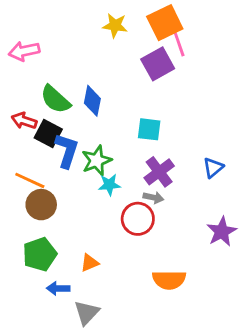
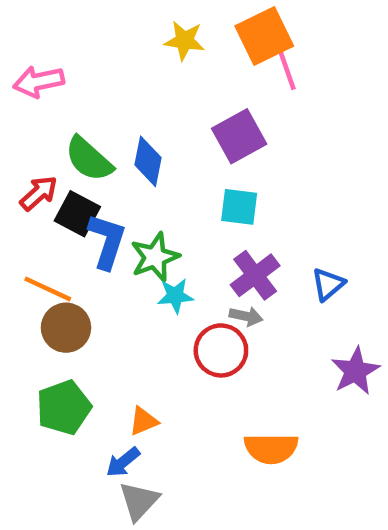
purple square: (158, 64) -> (239, 136), moved
red arrow: (24, 121) -> (39, 193), turned 120
blue triangle: (213, 168) -> (328, 284), moved
blue arrow: (58, 288) -> (123, 462), moved, turned -40

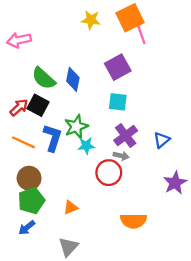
red arrow: (39, 193) -> (19, 107), moved
blue L-shape: (107, 241) -> (53, 138), moved
brown circle: (66, 328) -> (29, 178), moved
blue arrow: (123, 462) -> (27, 228), moved

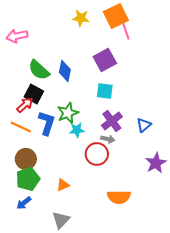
red arrow: (19, 107) -> (25, 105), moved

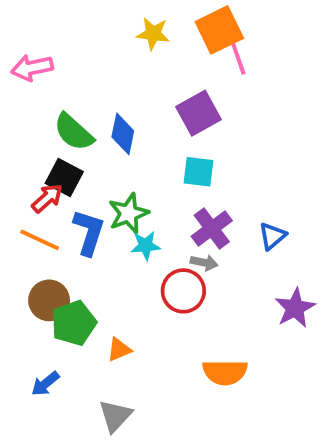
green pentagon: (28, 179) -> (74, 323), moved

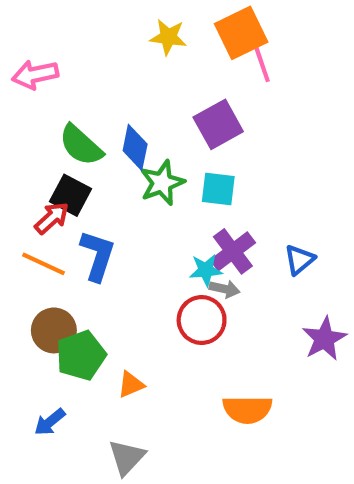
green star: (129, 213) -> (162, 183), moved
cyan star: (146, 246) -> (206, 270), moved

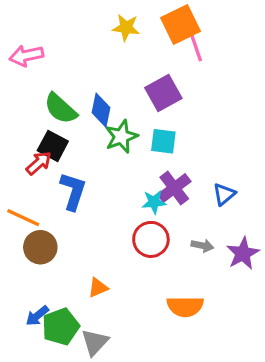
orange line: (43, 264) -> (23, 218), moved
gray arrow: (224, 289) -> (202, 246), moved
green pentagon: (81, 355) -> (61, 327), moved

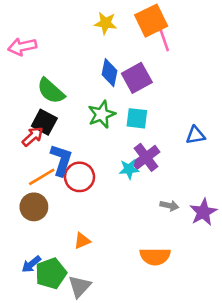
blue diamond: (101, 110) -> (109, 73), moved
blue triangle: (224, 194) -> (195, 135), moved, turned 30
orange line: (23, 218) -> (42, 177), moved, turned -56
red circle: (151, 239) -> (79, 177), moved

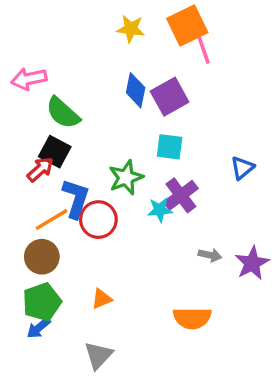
pink arrow: (22, 47) -> (29, 79), moved
green star: (102, 114) -> (126, 177), moved
blue triangle: (195, 135) -> (242, 168), turned -30
green pentagon: (51, 273) -> (42, 302), moved

